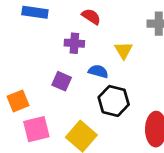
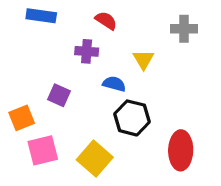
purple square: (62, 81) -> (59, 95), moved

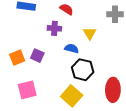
orange square: (22, 118) -> (17, 58), moved
yellow square: (95, 158) -> (72, 96), moved

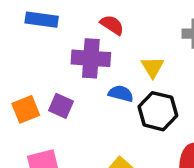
purple cross: (54, 28) -> (91, 58), size x1.5
black hexagon: (83, 70) -> (158, 111), moved

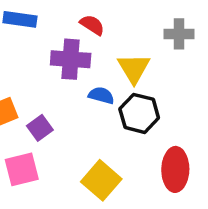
yellow triangle: (153, 67) -> (134, 68), size x1.4
purple square: (61, 106) -> (40, 128), moved, turned 30

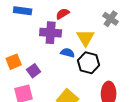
red semicircle: (92, 25) -> (63, 14), turned -64
gray cross: (179, 34) -> (111, 19), turned 35

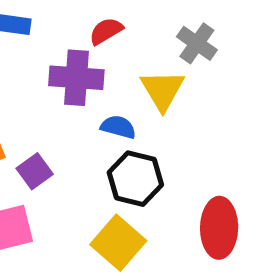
gray cross: (111, 19) -> (197, 43), moved
black hexagon: (89, 63) -> (135, 179), moved

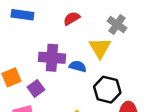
purple cross: (76, 78) -> (52, 58), moved
black hexagon: (135, 179) -> (107, 90), moved

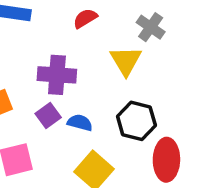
blue semicircle: (78, 66) -> (80, 123), moved
purple square: (36, 88) -> (48, 116), moved

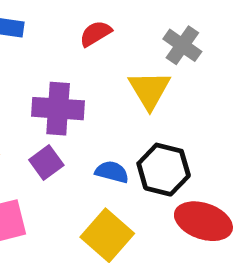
blue semicircle: (80, 123) -> (112, 172), moved
red ellipse: (166, 160) -> (203, 221), turned -72

